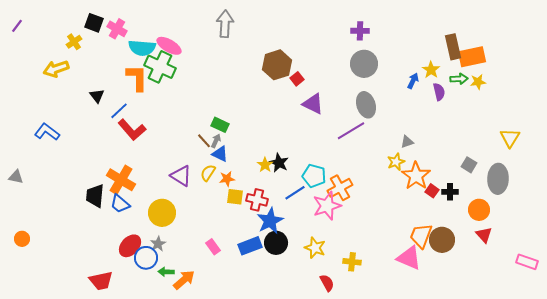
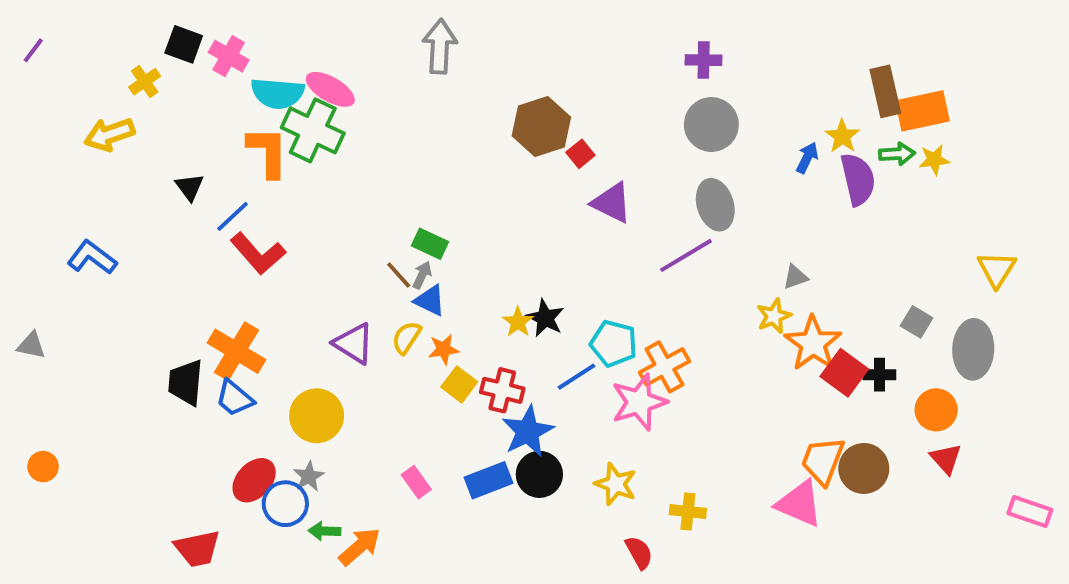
purple semicircle: (439, 92) -> (858, 179), size x1.5
red square: (432, 191) -> (844, 373), size x1.6
yellow square: (235, 197) -> (459, 384), turned 30

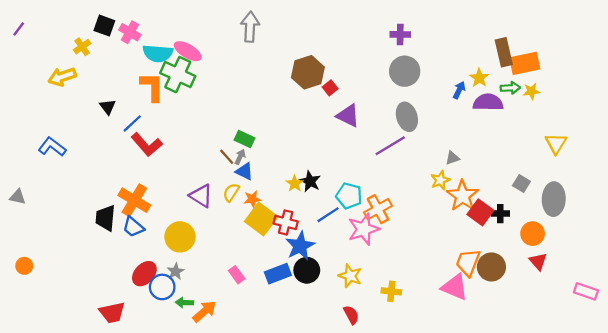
purple semicircle: (858, 179) -> (488, 102), turned -76
yellow triangle: (997, 269) -> (556, 143), moved
yellow square: (459, 384) -> (261, 219), size x1.6
red semicircle: (639, 553) -> (351, 315), moved

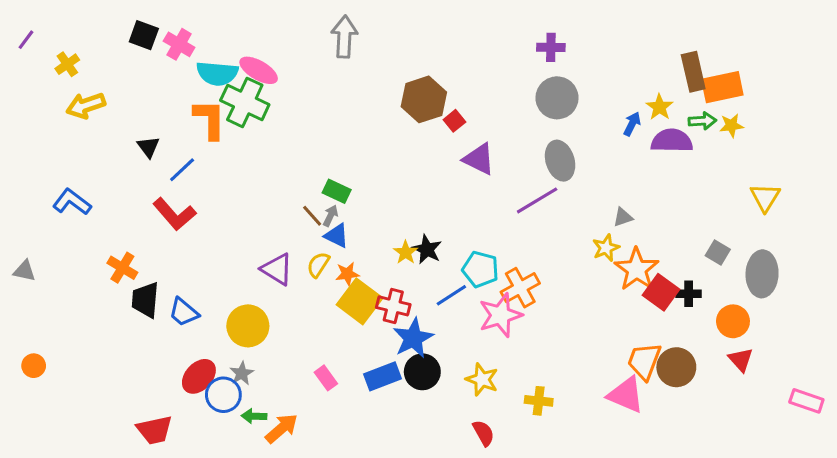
yellow cross: (82, 47) -> (67, 64), moved
red L-shape: (147, 145) -> (174, 214), moved
orange cross: (134, 200) -> (122, 268), moved, size x0.7

